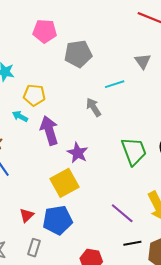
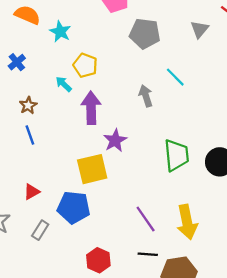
gray triangle: (143, 61) -> (200, 29), moved
cyan line: (115, 84) -> (175, 77), turned 48
red triangle: (27, 215) -> (32, 192), moved

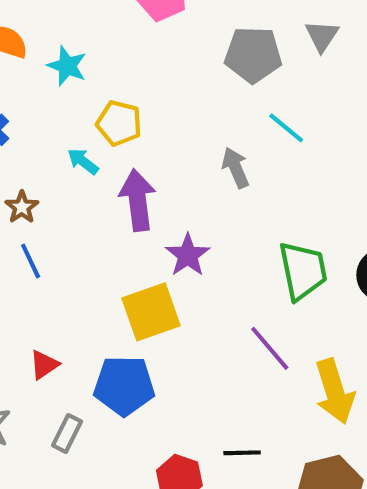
gray pentagon: (145, 34) -> (253, 55), moved
purple line: (146, 219) -> (270, 348), moved
black line: (148, 254) -> (242, 453), moved

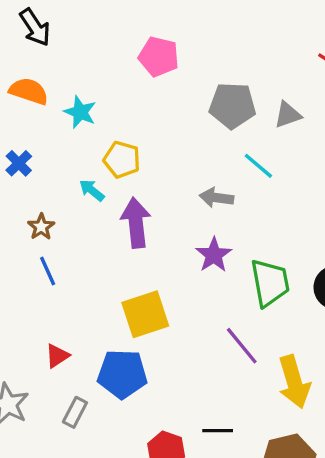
gray triangle: (322, 36) -> (288, 115), moved, turned 36
gray arrow: (236, 168) -> (216, 198), turned -60
purple star: (188, 255) -> (214, 255), moved

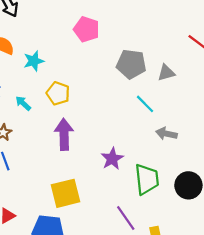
cyan star: (80, 112) -> (34, 61), turned 30
cyan arrow: (92, 190) -> (23, 103), moved
gray arrow: (216, 198) -> (166, 134), moved

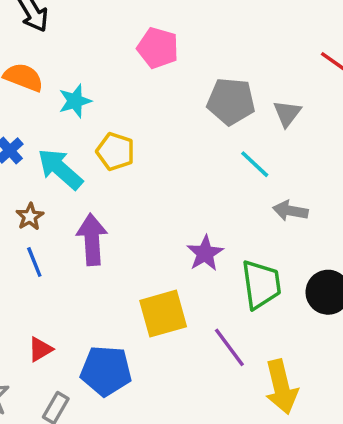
gray triangle: (166, 73) -> (287, 113), turned -36
cyan arrow: (23, 103) -> (60, 169), size x1.8
purple arrow: (64, 134) -> (92, 240), moved
yellow square: (66, 193) -> (163, 314), moved

